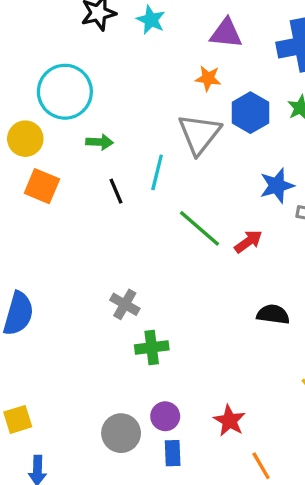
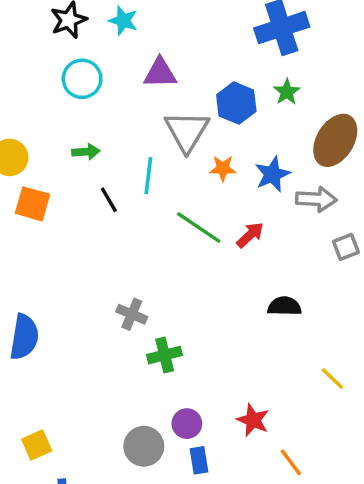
purple triangle: (226, 33) -> (160, 73), moved
orange star: (208, 78) -> (223, 168), moved
cyan circle: (65, 92) -> (82, 79), moved, size x0.7

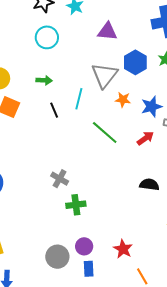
purple triangle: (160, 73) -> (107, 31), moved
red arrow: (250, 235) -> (145, 138), moved

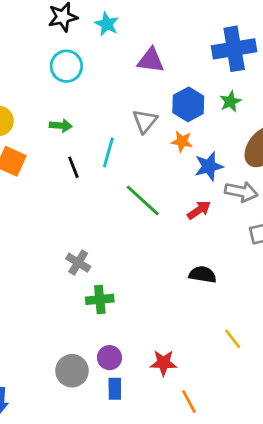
gray triangle: (104, 75) -> (145, 121), size x0.7
orange star: (123, 100) -> (182, 141), moved
red star: (123, 249) -> (163, 363), turned -30

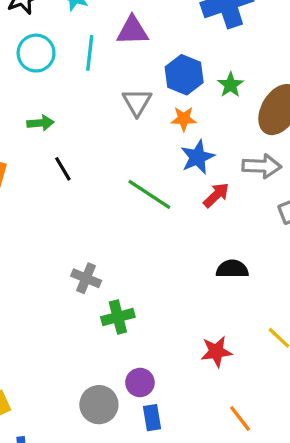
green star: (230, 101) -> (230, 85), moved
cyan line: (108, 152) -> (90, 53), moved
blue star: (209, 166) -> (198, 157), moved
red star: (163, 363) -> (216, 352), moved

